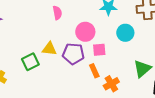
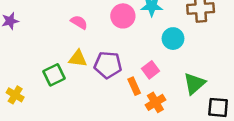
pink semicircle: (57, 13) -> (79, 22), moved, turned -48
pink circle: (85, 32) -> (123, 16), moved
pink square: (99, 50) -> (150, 70), moved, turned -32

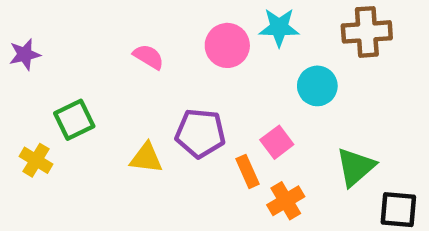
yellow triangle: (78, 59) -> (146, 158), moved
green square: (54, 75) -> (74, 120), moved
yellow cross: (15, 95) -> (36, 160), moved

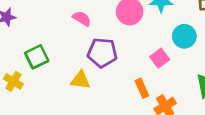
purple pentagon: (200, 133) -> (102, 53), moved
pink square: (277, 142) -> (160, 58), moved

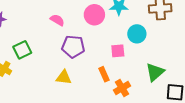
pink square: (160, 58) -> (118, 51), turned 32
yellow triangle: (80, 80) -> (64, 77), moved

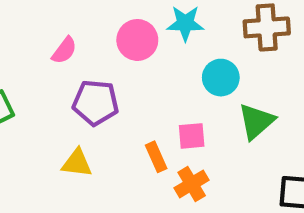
pink semicircle: (57, 20) -> (64, 50), turned 96
pink square: (118, 51) -> (192, 136), moved
green triangle: (155, 72) -> (256, 121), moved

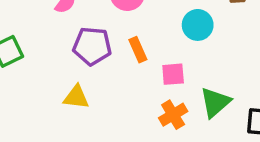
green triangle: (256, 121) -> (215, 102), moved
orange rectangle: (156, 157) -> (138, 50), moved

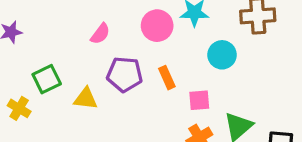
yellow triangle: (76, 97) -> (86, 99), moved

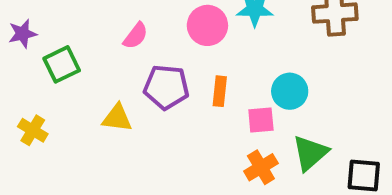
cyan circle: (222, 55) -> (290, 91), moved
orange rectangle: (167, 78) -> (220, 91), turned 30
green square: (47, 79) -> (62, 64), moved

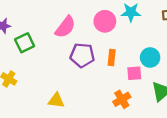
pink semicircle: (136, 36) -> (65, 27), size x1.5
yellow triangle: (117, 118) -> (56, 100), moved
orange cross: (261, 167) -> (122, 99), moved

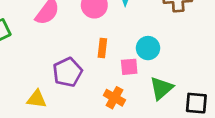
purple pentagon: (82, 55) -> (67, 72), moved, turned -30
orange cross: (122, 99) -> (114, 98), turned -30

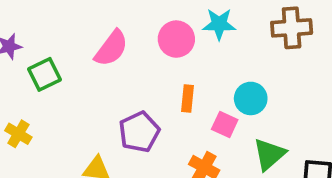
pink square: (129, 67) -> (225, 124), turned 30

